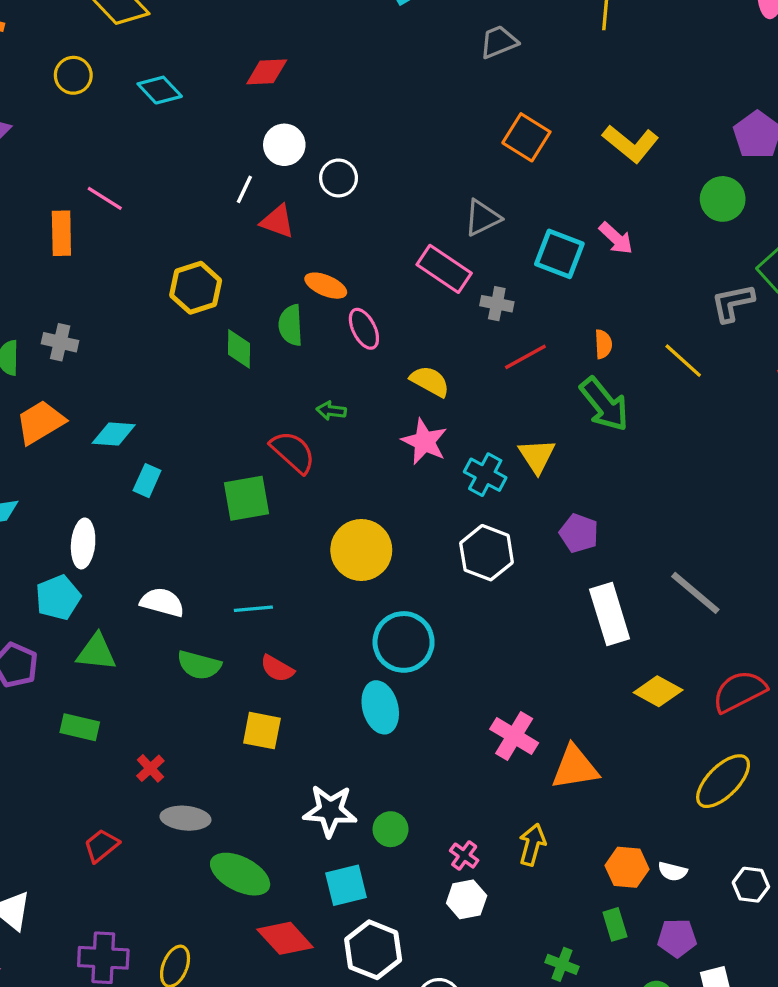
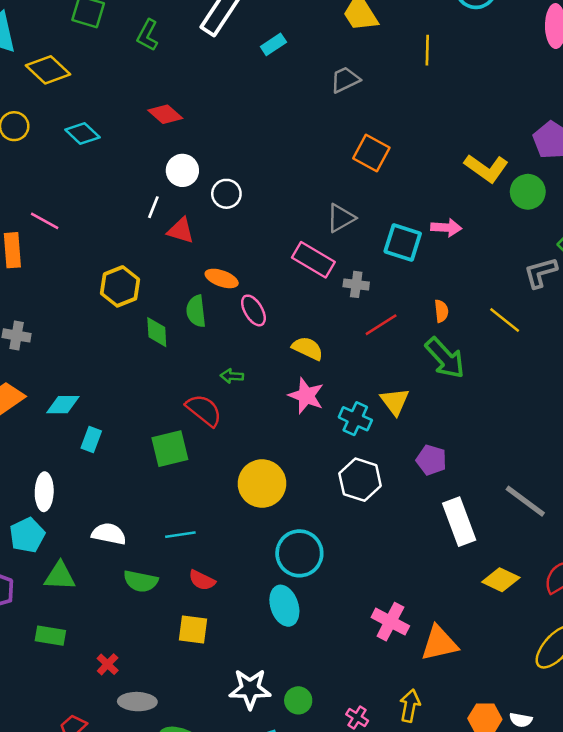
red diamond: (267, 72) -> (165, 114), turned 48
yellow L-shape: (631, 144) -> (486, 168), moved
pink arrow: (616, 238) -> (446, 228), turned -36

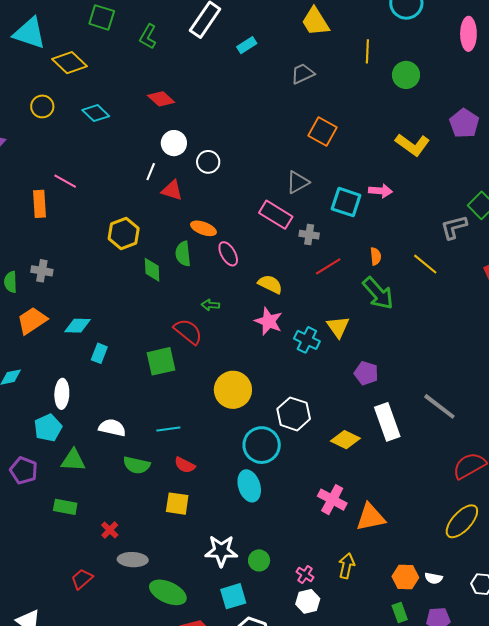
green circle: (528, 192) -> (406, 75), moved
white hexagon: (360, 480) -> (294, 414), moved
yellow diamond: (501, 580) -> (345, 440), moved

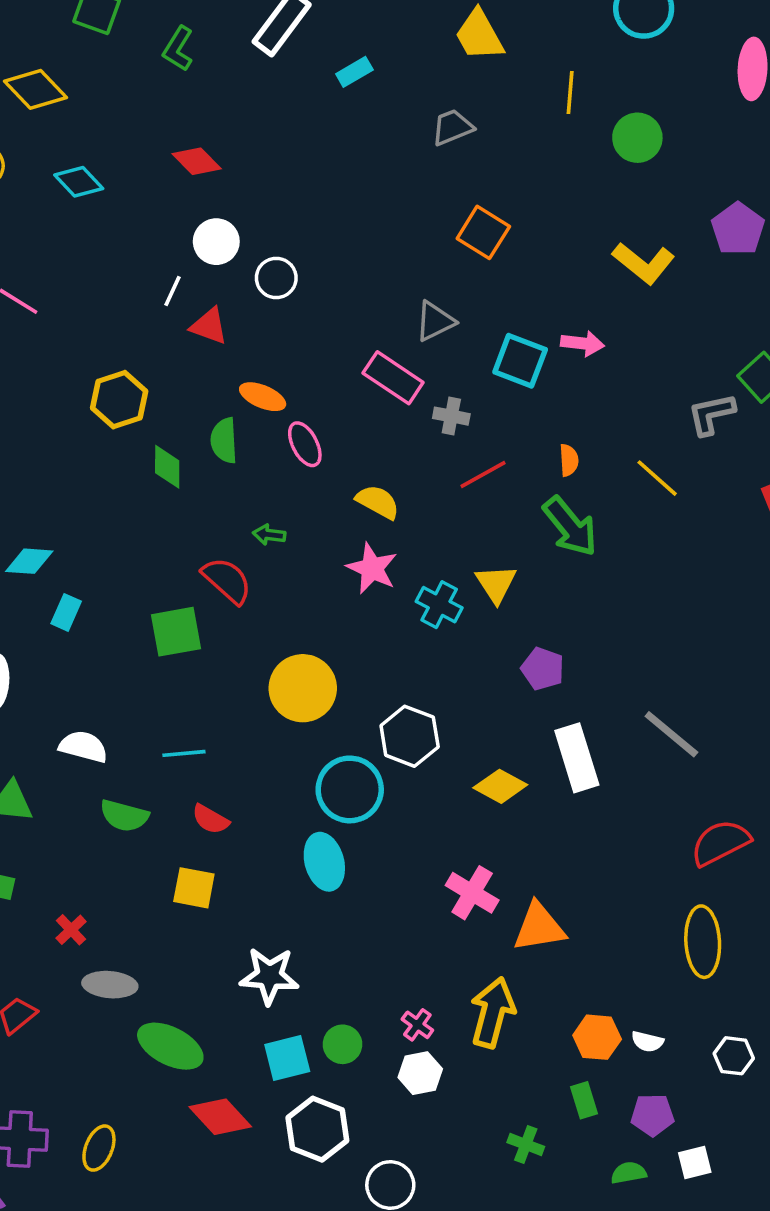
yellow ellipse: (462, 521) -> (703, 942), turned -48
green circle: (259, 560) -> (342, 1044), moved
yellow arrow: (347, 566) -> (493, 1012), size x1.5

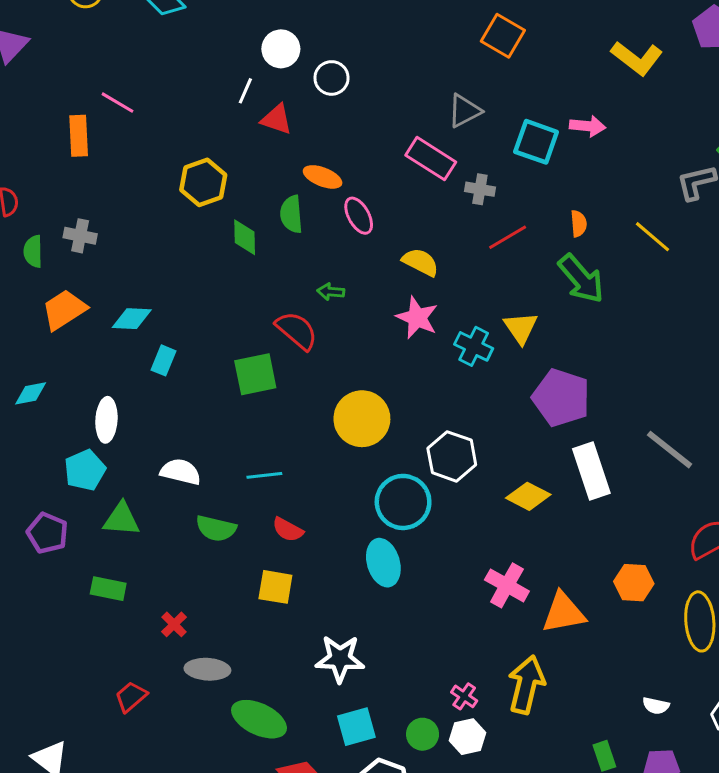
purple pentagon: (543, 669) -> (561, 398), size x1.6
orange hexagon: (597, 1037) -> (634, 583), moved
green circle: (342, 1044) -> (423, 734), moved

